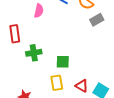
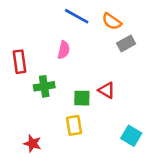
pink semicircle: (39, 11) -> (64, 50), moved
red triangle: (82, 86) -> (107, 90), moved

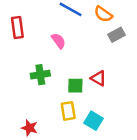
pink semicircle: (64, 50) -> (58, 41), turned -49
red rectangle: (19, 62) -> (17, 27), moved
cyan square: (131, 136) -> (94, 121), moved

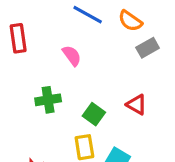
red triangle: (98, 78) -> (137, 105), moved
green square: (75, 86) -> (94, 114), turned 35

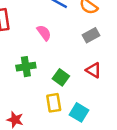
gray rectangle: (148, 48) -> (91, 35), moved

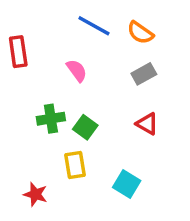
green square: (61, 77) -> (85, 127), moved
yellow rectangle: (54, 103) -> (75, 165), moved

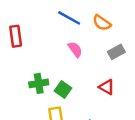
pink semicircle: (77, 70) -> (75, 49), moved
gray rectangle: (144, 74) -> (116, 52), moved

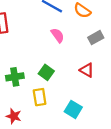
green cross: (39, 83) -> (15, 77), moved

